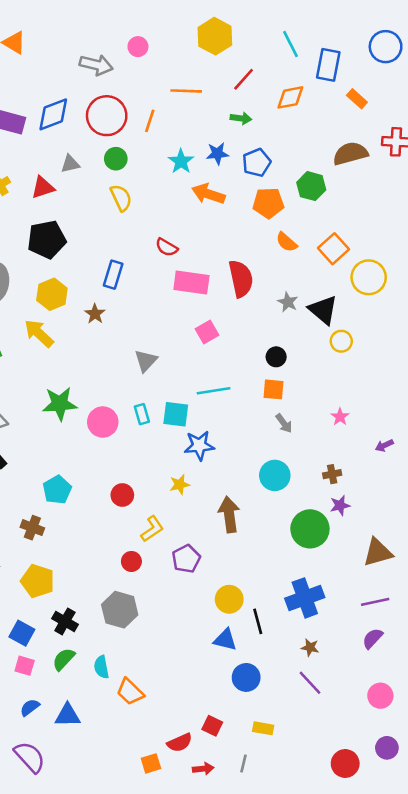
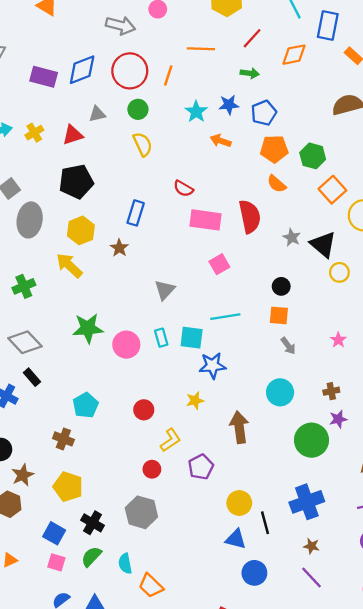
green hexagon: (311, 186) -> (313, 156), moved
orange arrow: (208, 194) -> (221, 141), size x0.7
orange semicircle: (287, 242) -> (277, 184), moved

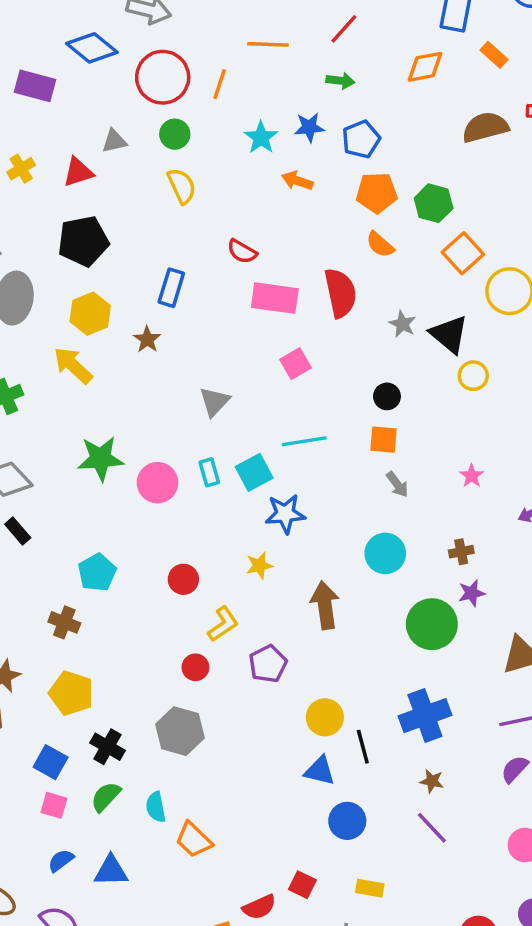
orange diamond: (294, 55) -> (425, 67), moved
blue diamond: (82, 70) -> (92, 48), moved, turned 60
cyan square: (192, 338) -> (254, 472), turned -35

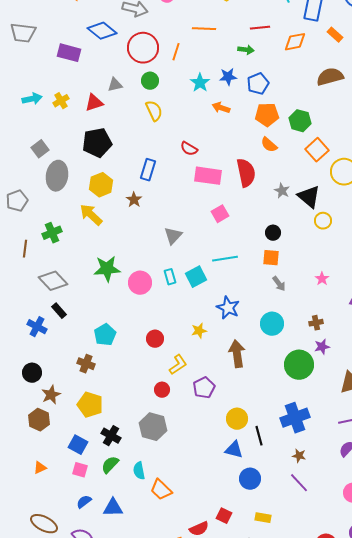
red line: (344, 29) -> (260, 28), moved, turned 42
blue star: (285, 514) -> (228, 308), moved, turned 30

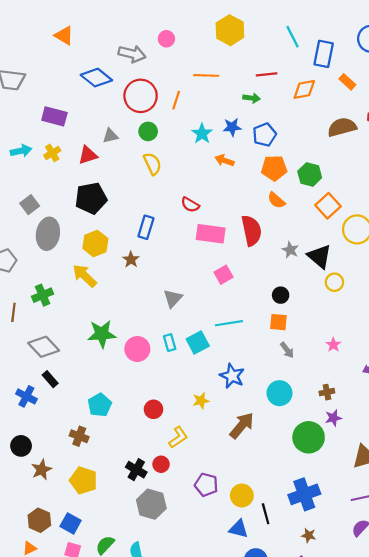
purple rectangle: (69, 53) -> (54, 116), moved
brown arrow: (237, 354) -> (242, 425), turned 48
purple pentagon: (204, 388) -> (206, 485), moved, turned -30
brown hexagon: (39, 420) -> (39, 520), moved
black cross: (111, 436) -> (136, 470), moved

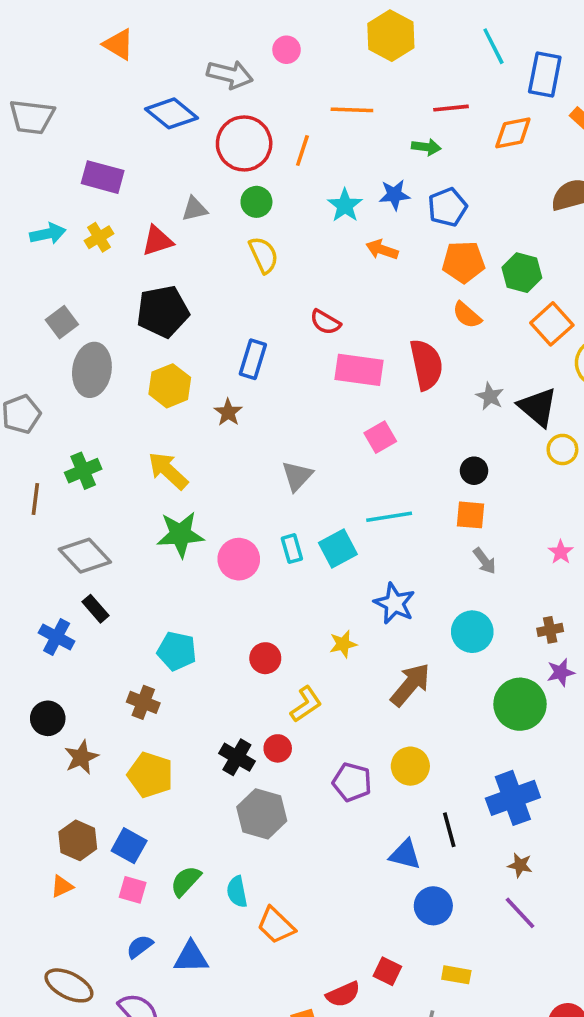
yellow arrow: (85, 276) -> (168, 471), moved
cyan pentagon: (100, 405) -> (177, 651), turned -30
yellow circle: (242, 495) -> (410, 766), moved

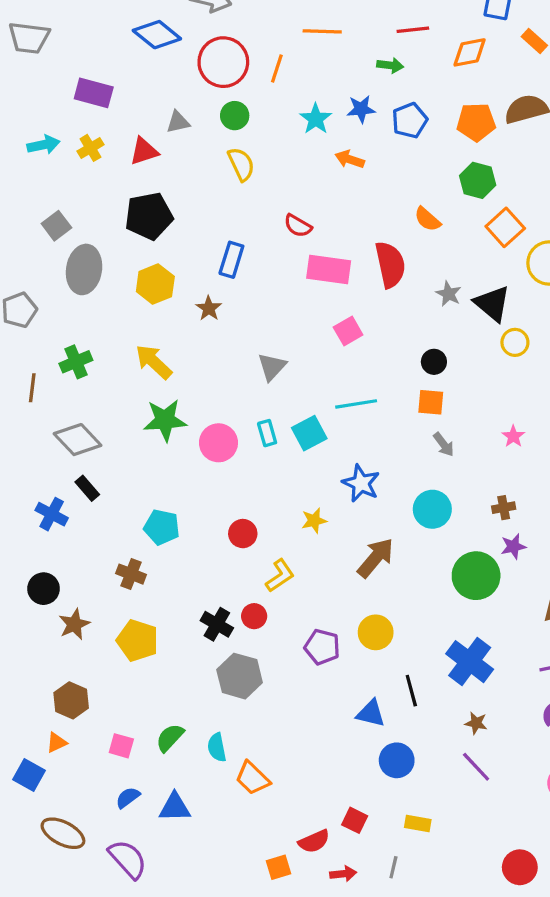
orange pentagon: (463, 262) -> (476, 122), moved
blue cross: (513, 798) -> (470, 662), turned -33
blue square: (129, 846) -> (29, 775), moved

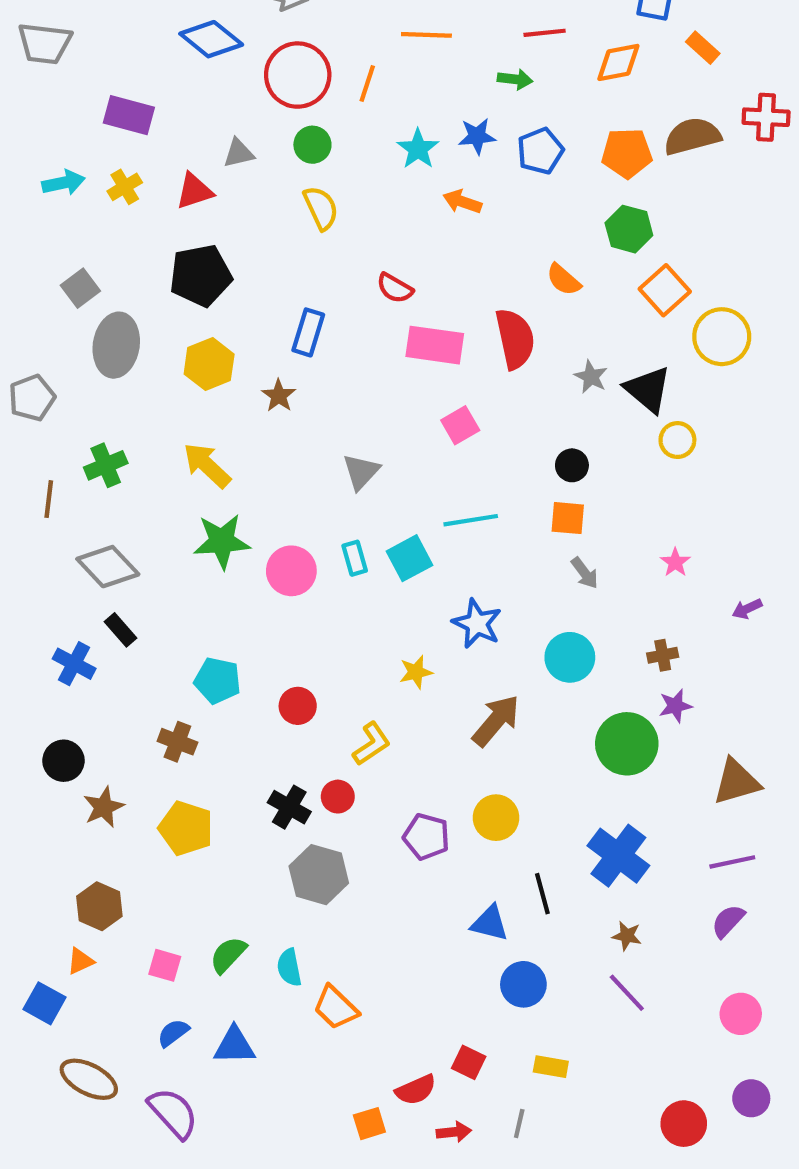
red circle: (243, 534) -> (298, 706), moved

